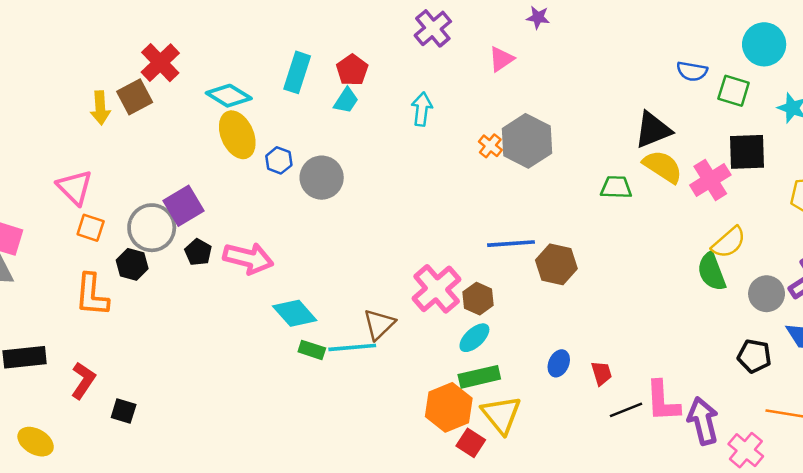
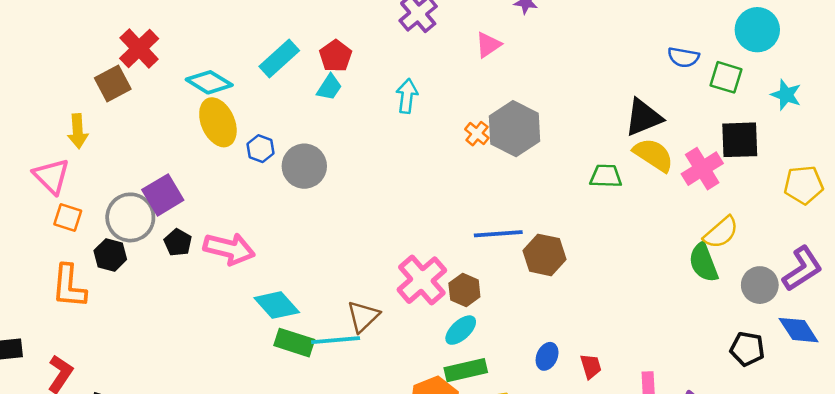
cyan rectangle: (297, 72) -> (279, 59), turned 30
yellow arrow: (100, 108) -> (78, 131), moved
green rectangle: (312, 350) -> (294, 343), size x1.4

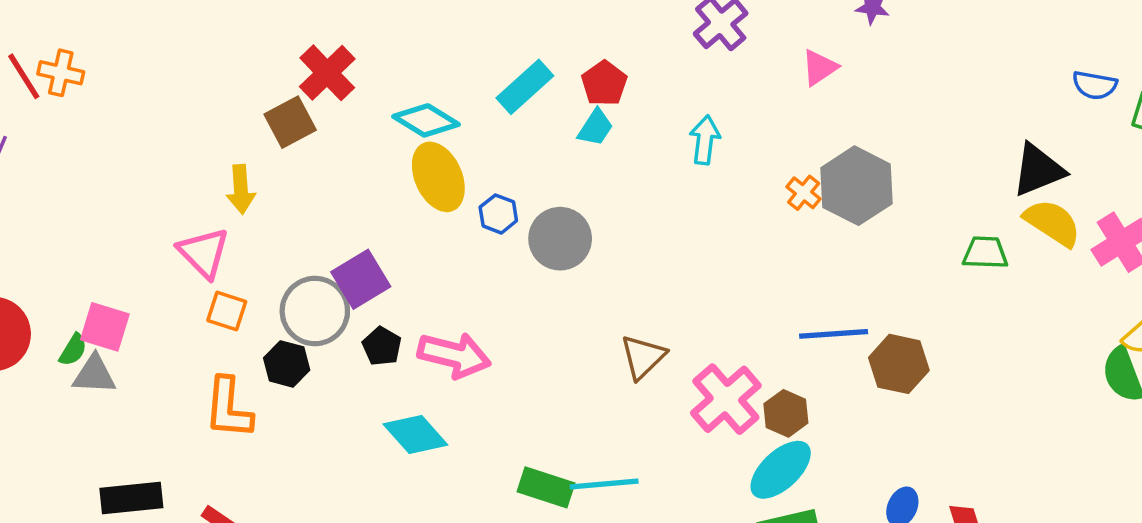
cyan diamond: (277, 305) -> (415, 434), moved
brown triangle: (363, 316) -> (643, 357), moved
cyan ellipse: (461, 330) -> (781, 470), size x1.4

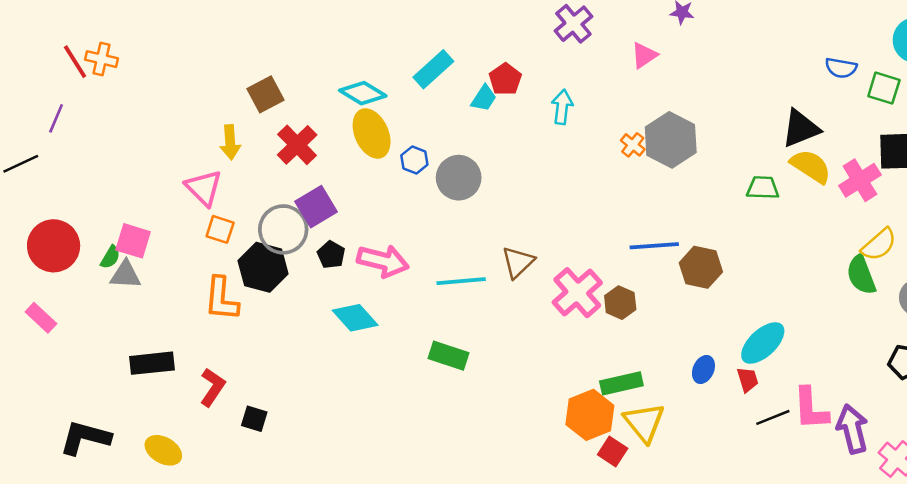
red cross: (327, 73) -> (297, 145), moved
red pentagon: (604, 83) -> (505, 79), moved
black hexagon: (287, 364) -> (263, 267), size x1.5
cyan ellipse: (781, 470) -> (763, 343), moved
cyan line: (604, 484) -> (461, 281), moved

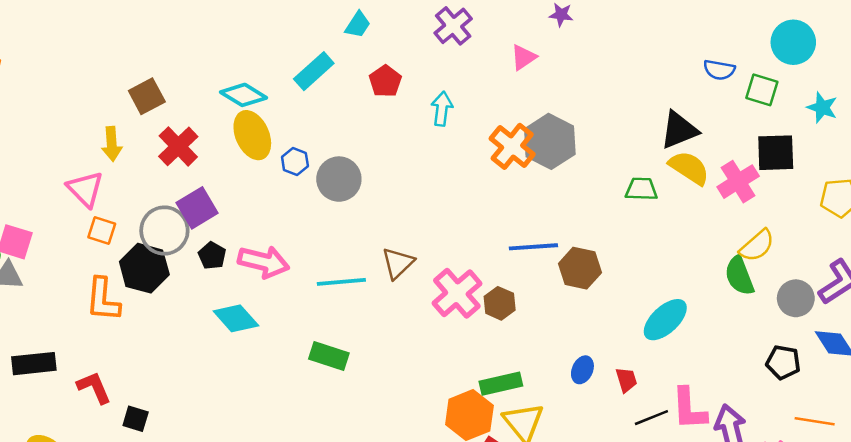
cyan trapezoid: (484, 98) -> (358, 25), moved
orange cross: (633, 145) -> (512, 146), size x1.8
cyan ellipse: (763, 343) -> (665, 320), moved
red L-shape: (213, 387) -> (94, 387), turned -57

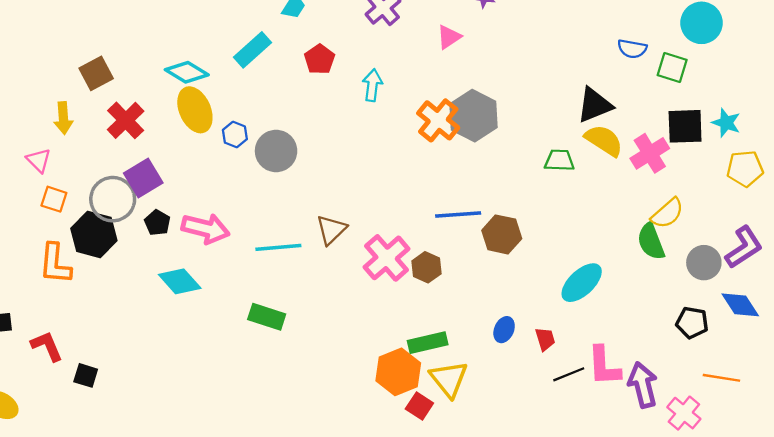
cyan star: (822, 108) -> (726, 123), moved
pink triangle: (85, 189) -> (39, 160), size x0.7

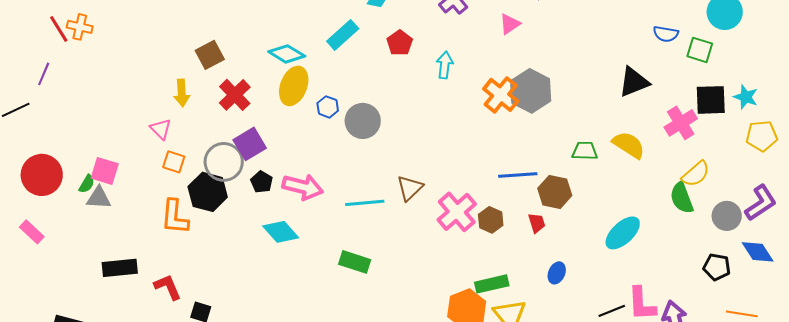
yellow ellipse: (195, 110) -> (294, 86), turned 45
yellow semicircle: (604, 140) -> (629, 145), moved
green trapezoid: (559, 160) -> (585, 151), moved
red trapezoid: (545, 339) -> (537, 223), moved

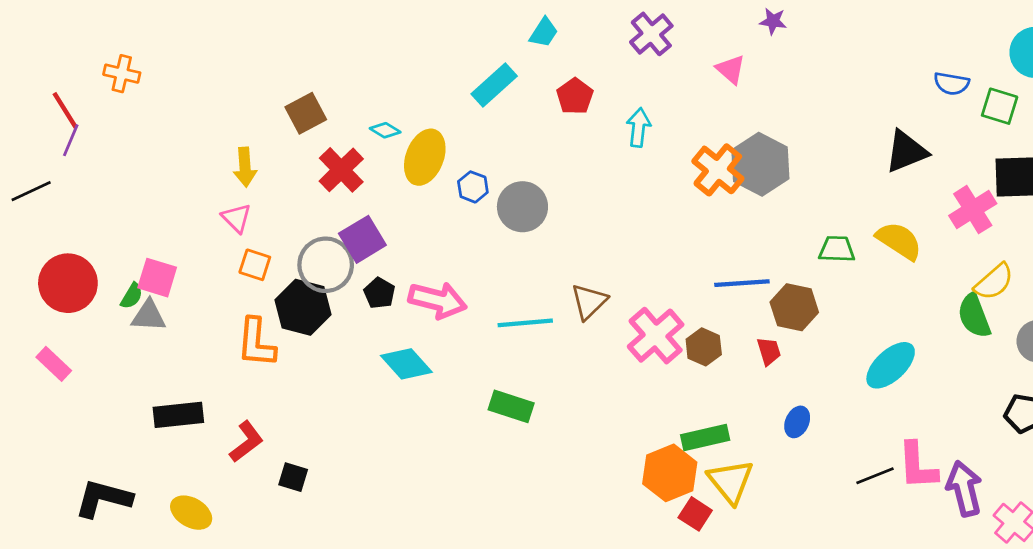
pink triangle: (510, 24) -> (731, 69), turned -45
red line: (59, 29) -> (65, 110), moved
cyan diamond: (287, 54) -> (385, 130), moved, size x0.6
yellow arrow: (182, 93) -> (245, 167), moved
red L-shape: (168, 287) -> (246, 442), turned 76

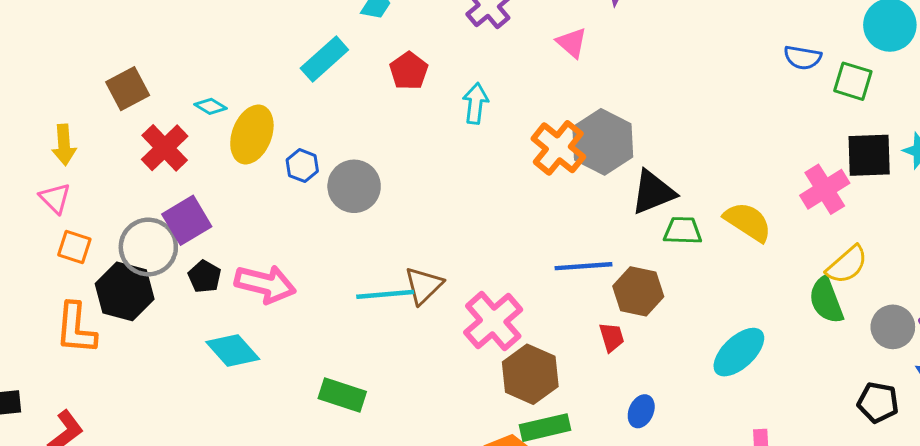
black triangle: (906, 152) -> (653, 192), moved
cyan line: (525, 323) -> (385, 294), moved
brown hexagon: (704, 347) -> (530, 374), moved, size x1.5

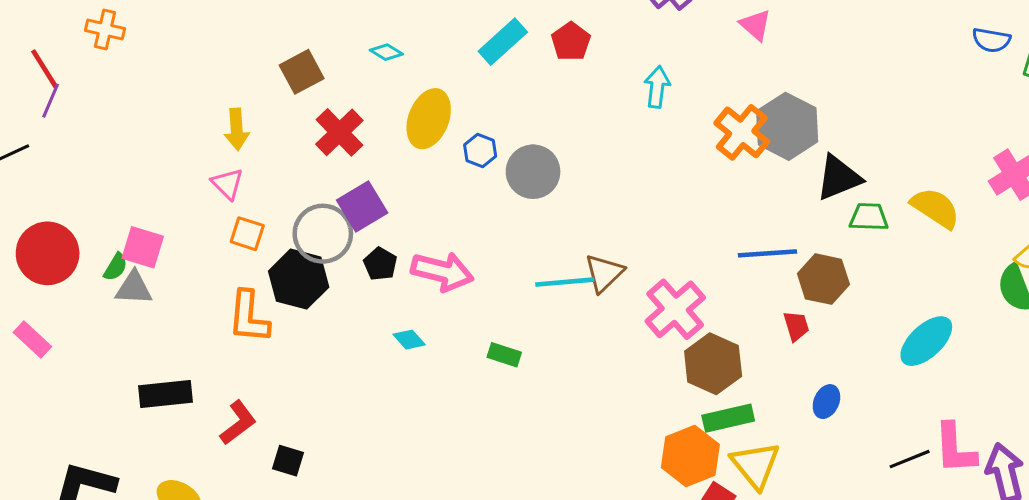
red pentagon: (409, 71) -> (571, 42), moved
cyan diamond: (210, 106) -> (386, 52), moved
cyan diamond: (233, 351) -> (409, 340), size x0.6
green rectangle: (342, 395) -> (504, 355), moved, size x0.7

